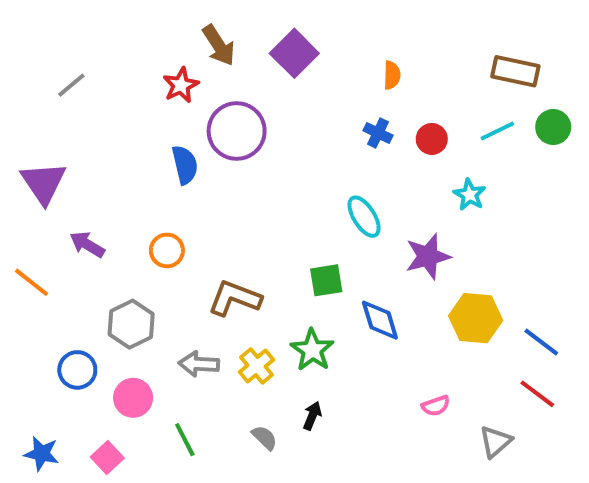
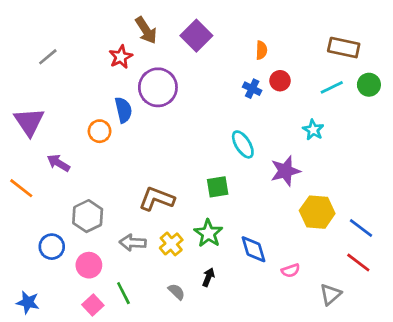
red circle: (432, 139) -> (280, 81), moved
orange circle: (167, 250) -> (100, 131), moved
blue diamond: (380, 320) -> (253, 249), moved
pink square: (107, 458) -> (93, 305), moved

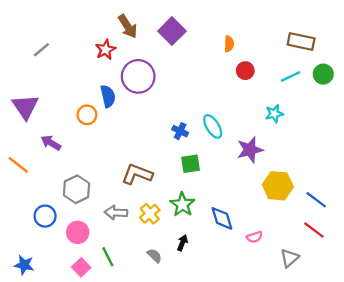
blue cross: (252, 89) -> (180, 131), moved
cyan star: (313, 130) -> (274, 114), turned 30

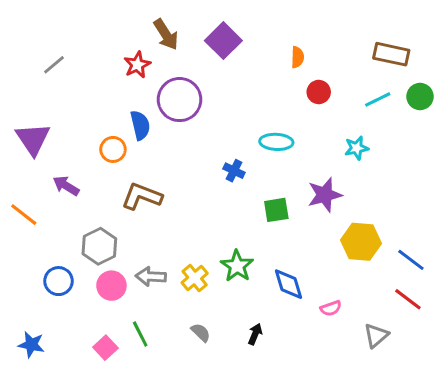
cyan ellipse: (213, 126) -> (276, 142), moved, turned -55
green square: (191, 164) -> (276, 210), moved
brown L-shape: (137, 174) -> (142, 196), moved
pink circle: (78, 232) -> (111, 286), moved
black arrow: (182, 243) -> (255, 334), moved

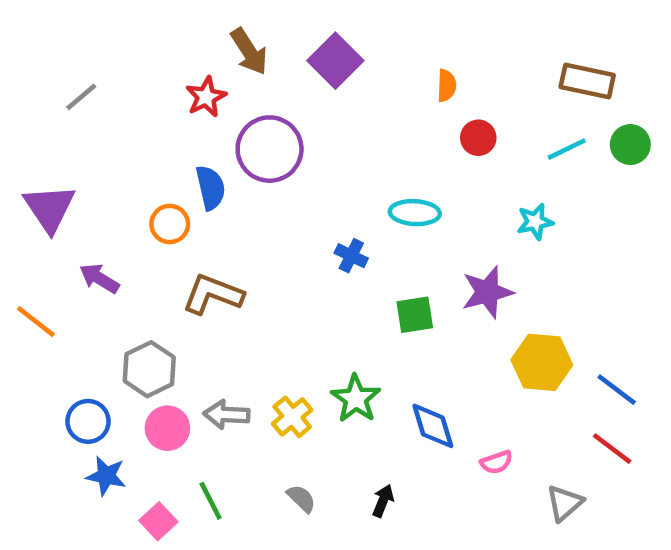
blue star: (31, 345) -> (106, 476), moved

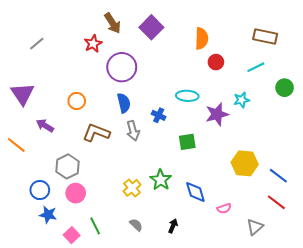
orange semicircle: (447, 86) -> (202, 39), size x1.5
green circle: (630, 145) -> (285, 88), moved
blue semicircle: (211, 188) -> (124, 103), moved
purple star: (487, 292) -> (217, 114), moved
gray arrow: (226, 415) -> (133, 131), moved, turned -108

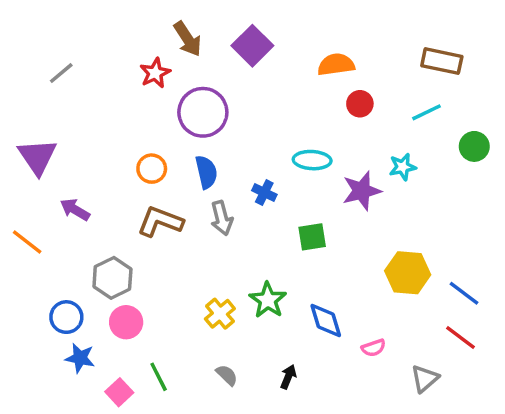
orange semicircle: (202, 39) -> (336, 64), turned -100
orange circle: (77, 101) -> (152, 169), moved

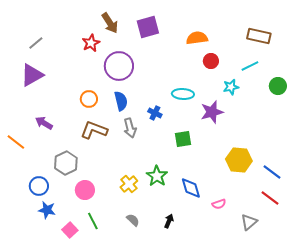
purple square: (252, 46) -> (148, 27), turned 30
purple triangle: (37, 157) -> (32, 75), moved, turned 35
cyan star: (403, 167) -> (231, 87), moved
pink circle: (126, 322) -> (85, 190), moved

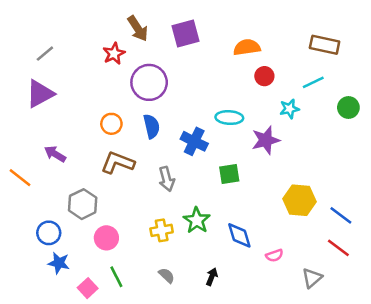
blue cross: (155, 113) -> (194, 141), size x1.5
gray arrow: (130, 128) -> (167, 179), moved
yellow cross: (129, 184) -> (162, 230), turned 30

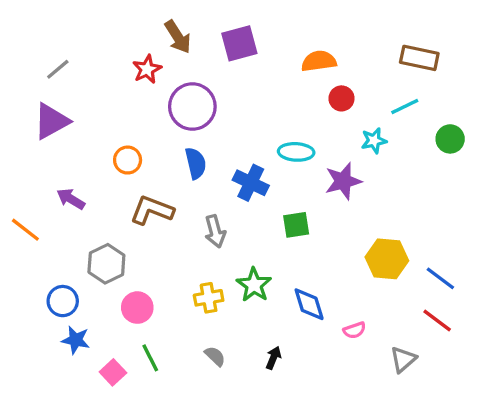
orange circle: (111, 124) -> (128, 160), moved

